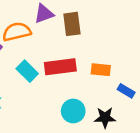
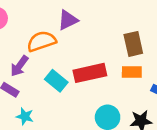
brown rectangle: (72, 24) -> (133, 44), moved

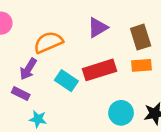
purple triangle: (68, 20) -> (98, 28), moved

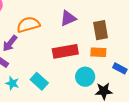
cyan rectangle: (66, 81) -> (39, 81), moved
cyan circle: (121, 113) -> (85, 77), moved

